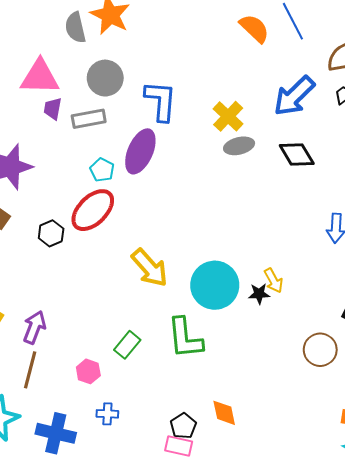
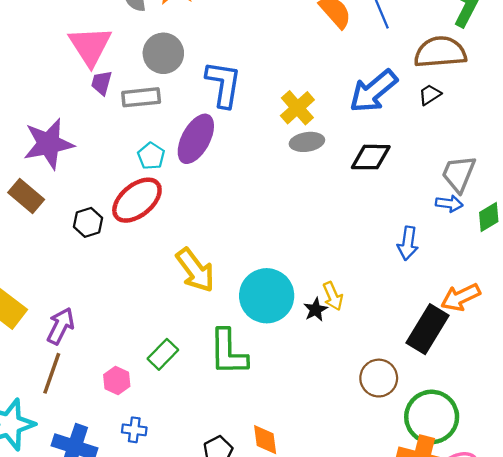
pink triangle: (40, 77) -> (90, 46), turned 51
black diamond: (297, 154) -> (371, 157), turned -63
black star: (259, 294) -> (316, 310), turned -30

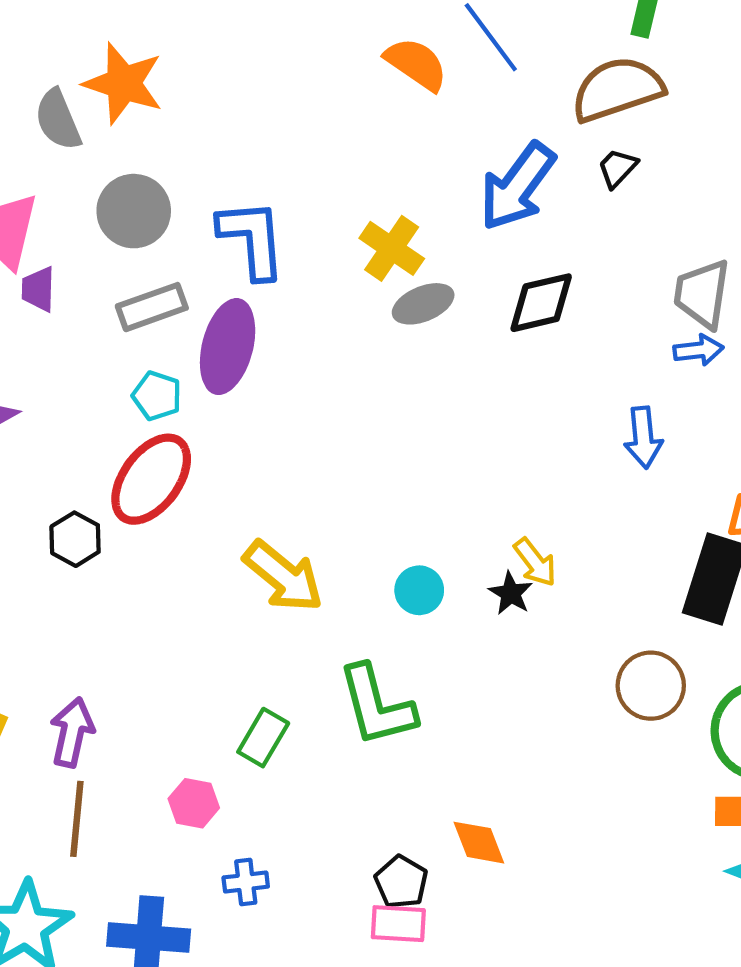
gray rectangle: (141, 97) -> (152, 307), moved
cyan circle: (267, 296) -> (419, 590), size x0.5

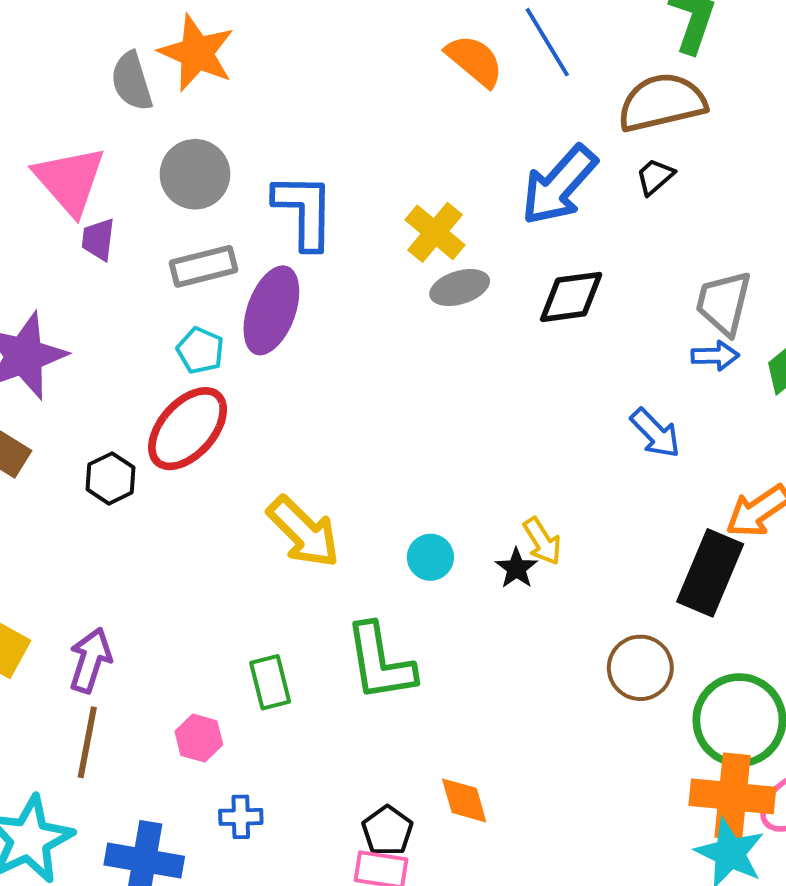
blue arrow: (643, 437) -> (655, 433), turned -44
green rectangle: (263, 738) -> (270, 682), turned -50

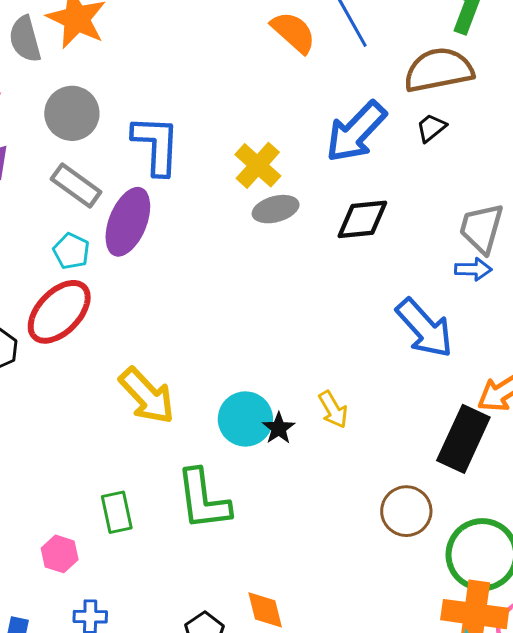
gray rectangle: (203, 266) -> (76, 186), turned 48
blue arrow: (655, 433) -> (424, 328), size x1.5
cyan circle: (430, 557) -> (245, 419), size x1.5
black star: (516, 568) -> (279, 428), moved

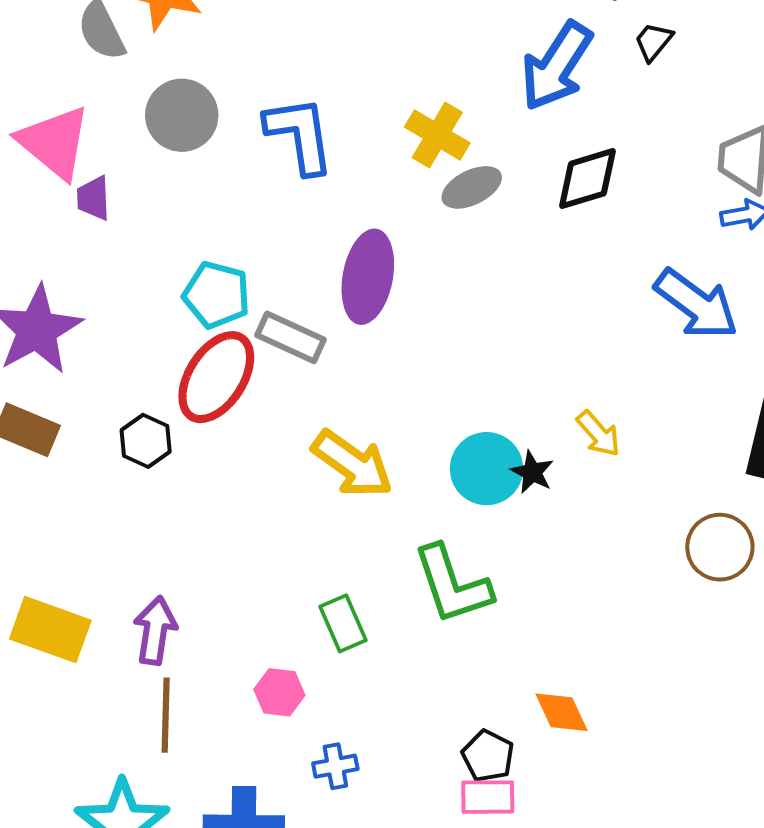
gray rectangle: (76, 186) -> (291, 337), moved
purple ellipse: (128, 222) -> (368, 277), moved
cyan pentagon: (71, 251) -> (216, 295), size x1.4

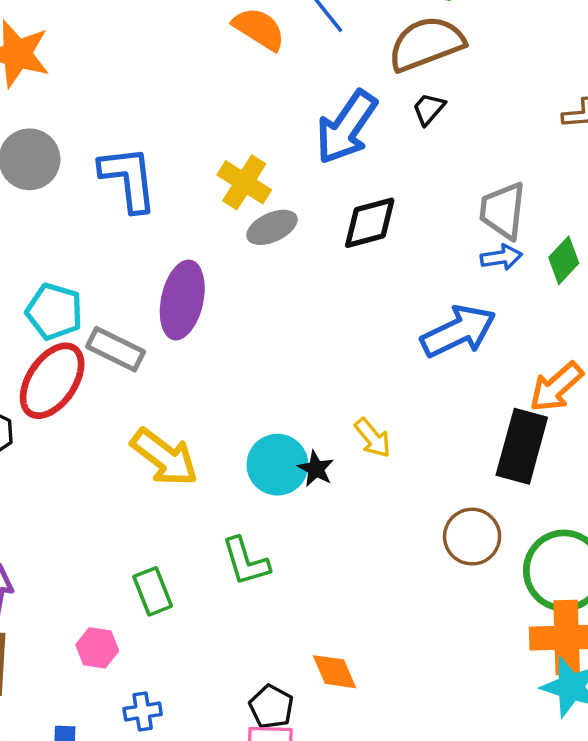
blue arrow: (696, 304) -> (458, 331), turned -64
green L-shape: (452, 585) -> (246, 561), size x0.7

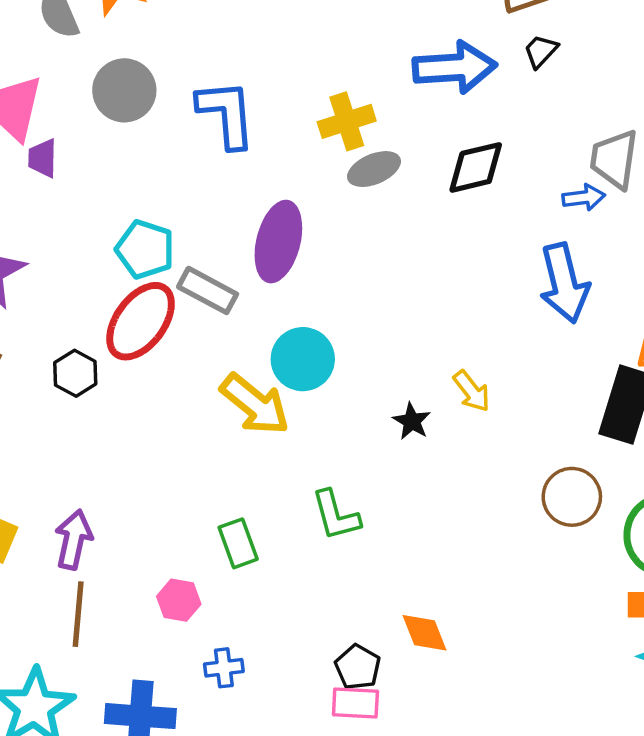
blue arrow: (346, 127) -> (455, 67), turned -130
yellow cross: (244, 182) -> (347, 121), turned 38
blue arrow: (501, 257) -> (584, 197), moved
blue arrow: (458, 331) -> (564, 283), turned 100
cyan circle: (277, 465) -> (303, 359), moved

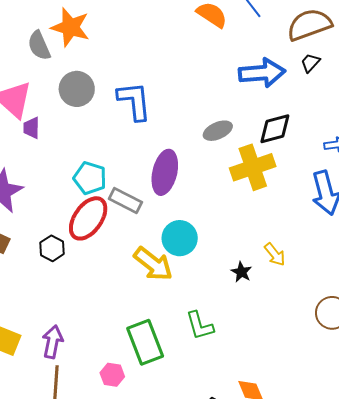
yellow cross: (347, 121) -> (253, 167), moved, size x1.4
green rectangle: (238, 543) -> (145, 342), size x1.6

